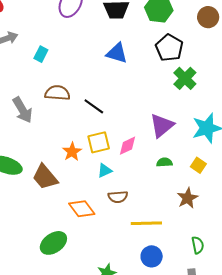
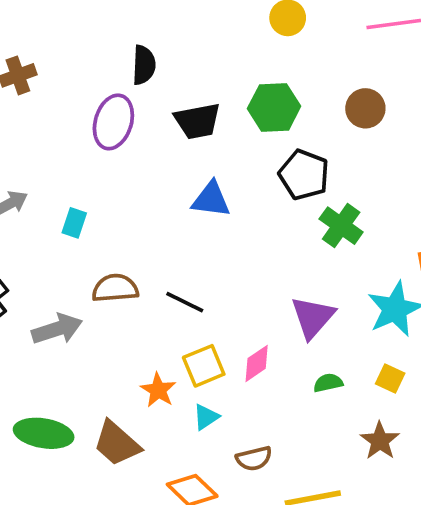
gray arrow: (23, 110) -> (57, 329), turned -68
cyan triangle: (105, 171) -> (206, 417), moved

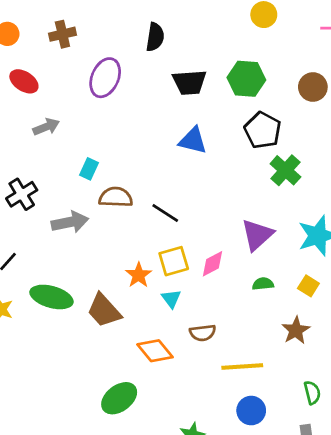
purple ellipse: (113, 122) -> (105, 78), moved
cyan rectangle: (74, 223) -> (89, 169), moved
cyan triangle: (206, 417) -> (171, 299), turned -40

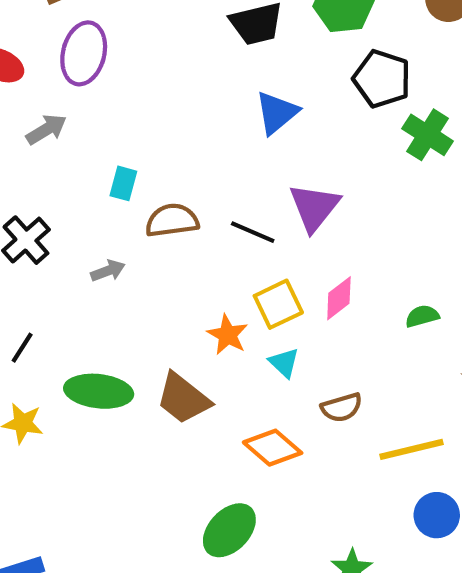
purple ellipse: (105, 78) -> (84, 53), moved
blue triangle: (193, 141) -> (277, 113), turned -44
gray arrow: (70, 222) -> (108, 271), size x0.6
purple triangle: (257, 235) -> (314, 207), moved

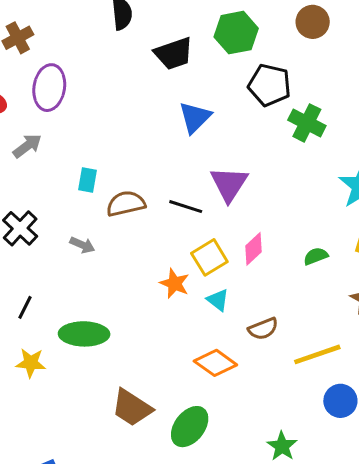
gray arrow: (108, 271) -> (82, 245), turned 50
brown trapezoid: (183, 398) -> (132, 408), moved

